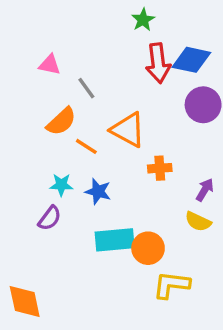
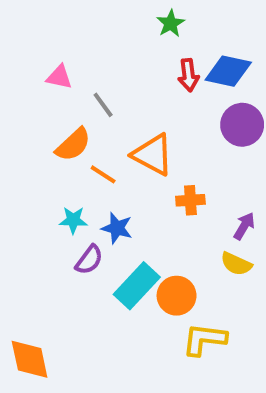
red arrow: (158, 63) -> (188, 75), size x0.7
purple semicircle: (50, 218) -> (89, 260), moved
cyan rectangle: (115, 240) -> (137, 286), turned -42

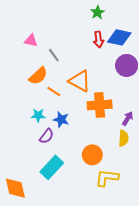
green star: (171, 23) -> (97, 12), moved
orange cross: (190, 200) -> (100, 105), size x1.6
yellow semicircle: (236, 264) -> (123, 138), turned -112
cyan rectangle: (137, 286) -> (52, 167), moved

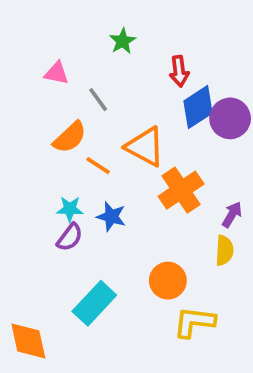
green star: (97, 12) -> (123, 41), moved
blue diamond: (119, 37) -> (198, 107), moved, turned -45
orange cross: (100, 105) -> (181, 190), turned -30
purple semicircle: (47, 136) -> (70, 237), moved

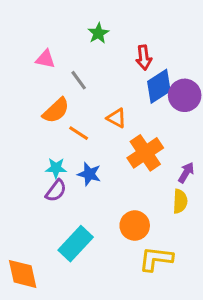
orange triangle: (145, 147) -> (117, 118), size x0.6

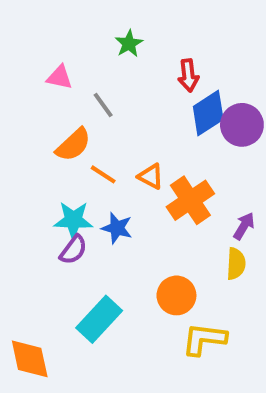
orange triangle: (117, 118) -> (151, 176), moved
cyan star: (56, 168) -> (73, 220), size x1.4

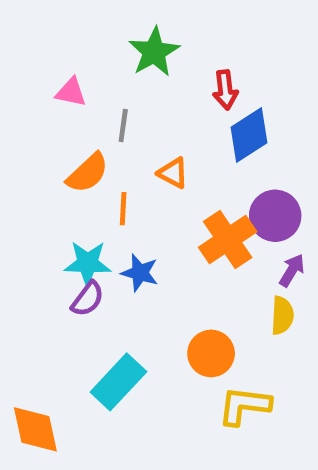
green star: (129, 44) -> (154, 52), size x1.5
gray line: (103, 105) -> (123, 126), turned 44
purple circle: (242, 125) -> (275, 216), moved
orange line: (103, 174) -> (123, 209), turned 60
orange triangle: (151, 176) -> (173, 173), moved

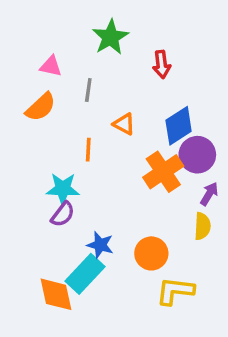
blue diamond: (249, 135) -> (179, 126), moved
orange semicircle: (88, 173) -> (41, 107), moved
blue star: (140, 273) -> (100, 245), moved
orange diamond: (35, 429) -> (56, 294), moved

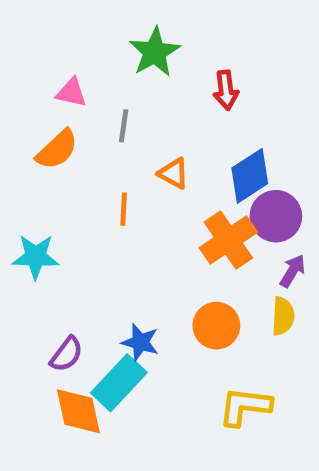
cyan star: (63, 189) -> (36, 257), moved
purple semicircle: (63, 214) -> (67, 354), moved
orange circle: (151, 253) -> (216, 326), moved

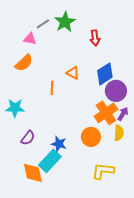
gray line: (124, 126) -> (43, 24), moved, turned 48
orange cross: (228, 240) -> (106, 113), moved
purple semicircle: (67, 354) -> (28, 138), moved

